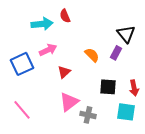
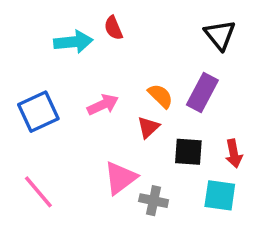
black triangle: (126, 34) -> (220, 35), moved
pink arrow: (48, 50) -> (103, 105), moved
purple rectangle: (116, 53) -> (202, 92), size x1.5
red triangle: (64, 72) -> (148, 127), moved

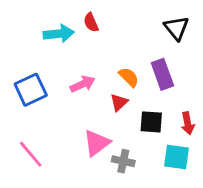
purple rectangle: (202, 92) -> (162, 74), turned -48

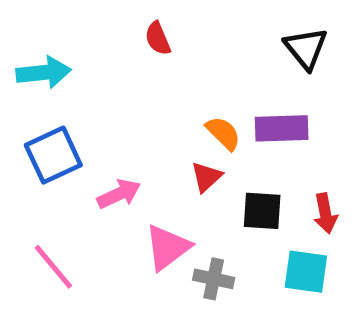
cyan arrow: (59, 34) -> (44, 72), moved
purple rectangle: (162, 74) -> (282, 128), turned -72
pink arrow: (83, 84) -> (119, 194), moved

